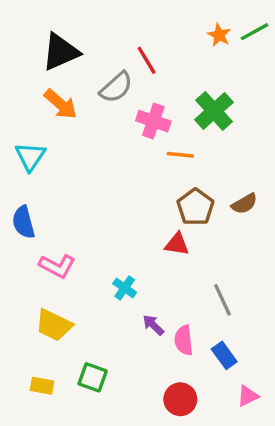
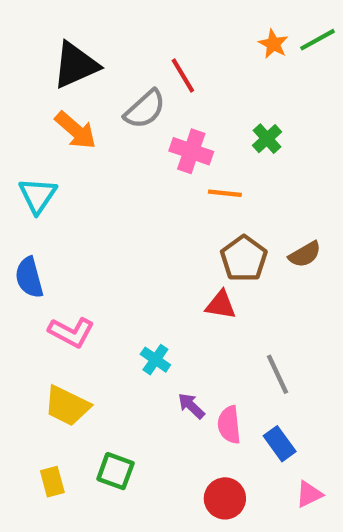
green cross: (214, 111) -> (267, 139), size x0.6
yellow rectangle: (42, 386) -> (52, 482), turned 65

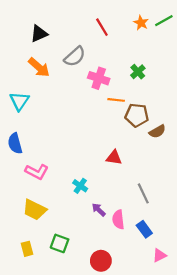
black triangle: (76, 65) -> (39, 34), size x0.7
red line: (183, 75) -> (102, 27), moved
brown pentagon: (244, 259) -> (137, 115), moved, turned -30
red circle: (225, 498) -> (101, 261), moved

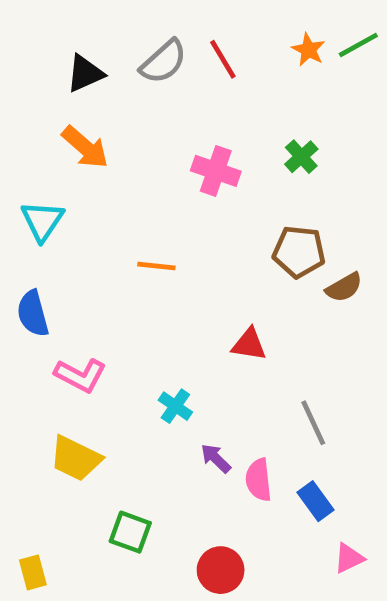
gray semicircle: (75, 56) -> (164, 62), moved
orange line: (116, 100) -> (156, 266), moved
yellow rectangle: (27, 249) -> (33, 572), moved

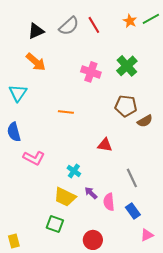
green cross: (301, 157) -> (127, 66), size x1.5
yellow trapezoid: (76, 458) -> (65, 197), moved

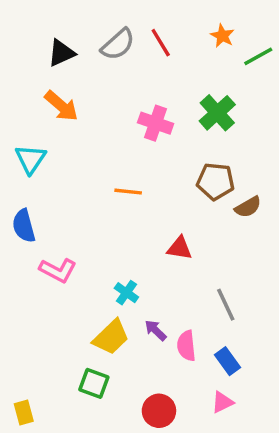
green line: (151, 19) -> (258, 56), moved
orange line: (66, 112) -> (128, 192), moved
yellow trapezoid: (65, 197) -> (111, 337), turned -70
pink triangle: (147, 235) -> (222, 402), moved

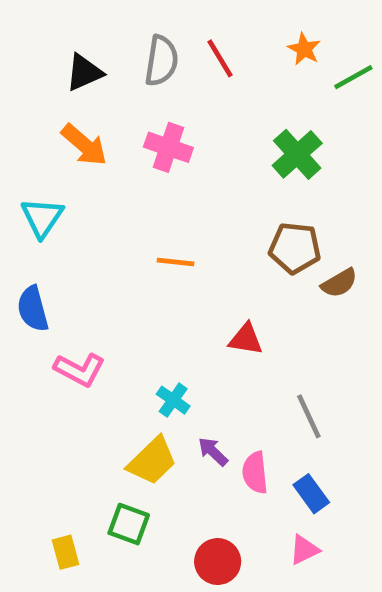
gray semicircle: (118, 44) -> (161, 61), turned -39
pink cross: (156, 123) -> (168, 147), moved
yellow rectangle: (24, 412) -> (66, 552), moved

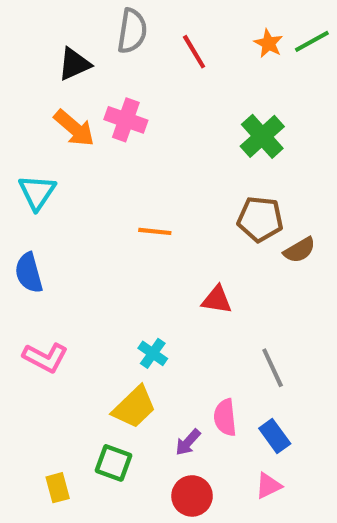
gray semicircle: (161, 61) -> (132, 31), moved
green line: (353, 77) -> (312, 41), moved
pink cross: (168, 147) -> (126, 120), moved
pink L-shape: (80, 370) -> (45, 358), moved
purple arrow: (213, 452) -> (188, 442), moved, turned -92

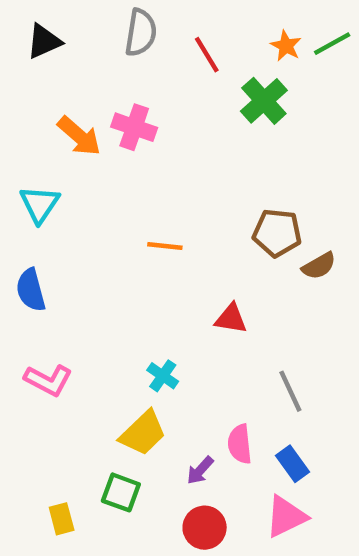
black triangle: (74, 64) -> (44, 41), moved
green cross: (262, 136) -> (264, 101), moved
pink triangle: (268, 486) -> (286, 517), size x1.5

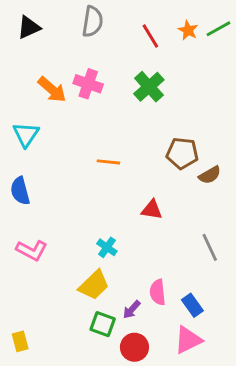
red line: (207, 55) -> (150, 36), moved
green cross: (264, 101) -> (149, 87), moved
gray line: (290, 391) -> (210, 247), moved
green square: (121, 492) -> (103, 324), moved
yellow rectangle: (62, 519) -> (20, 341), moved

